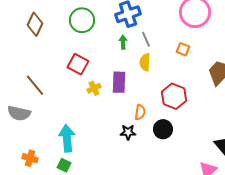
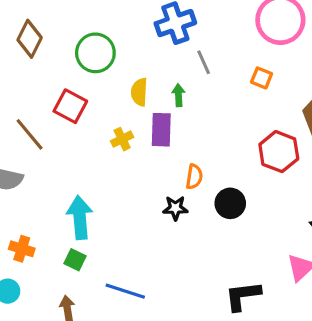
green circle: (82, 20) -> (95, 53), moved
green arrow: (123, 42) -> (179, 95), moved
yellow semicircle: (145, 62) -> (139, 92), moved
red square: (78, 64) -> (70, 106), moved
red hexagon: (174, 96) -> (279, 152), moved

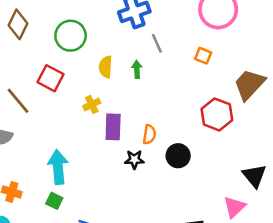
purple rectangle: (161, 130) -> (113, 127), moved

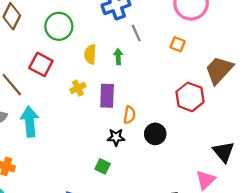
purple rectangle: (113, 127) -> (107, 96), moved
cyan arrow: (58, 167) -> (30, 122), moved
green square: (54, 201) -> (103, 166), moved

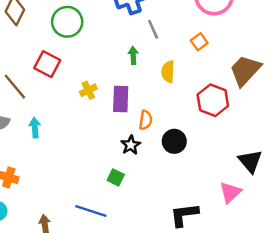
orange square: (178, 44) -> (199, 42), turned 32
yellow semicircle: (90, 54) -> (168, 72), moved
cyan arrow: (30, 122) -> (35, 128), size x0.6
black star: (116, 137) -> (131, 145), turned -30

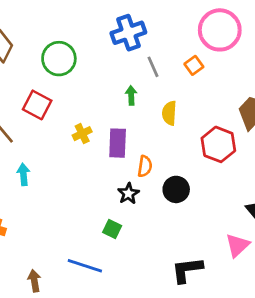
orange square: (199, 42) -> (194, 65), moved

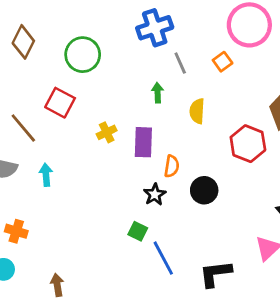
blue line: (85, 266) -> (163, 258), moved, turned 44

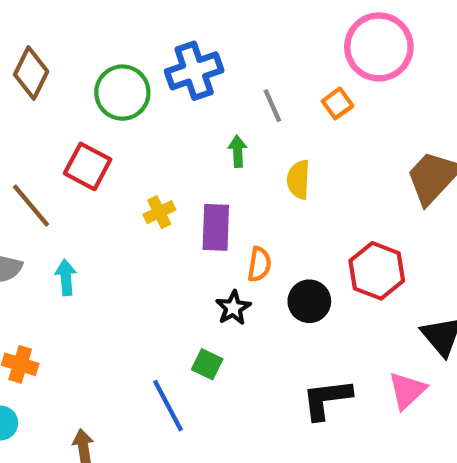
blue cross: (155, 28) -> (194, 71), moved
red hexagon: (248, 144) -> (377, 271), moved
blue line: (163, 258) -> (168, 406), moved
black L-shape: (215, 274) -> (327, 399), moved

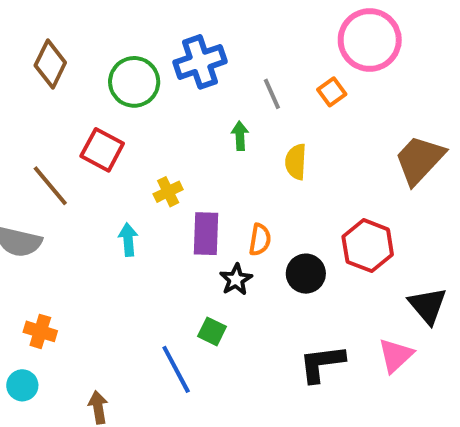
purple rectangle: (216, 227) -> (206, 234), moved
cyan arrow: (66, 277) -> (128, 240), moved

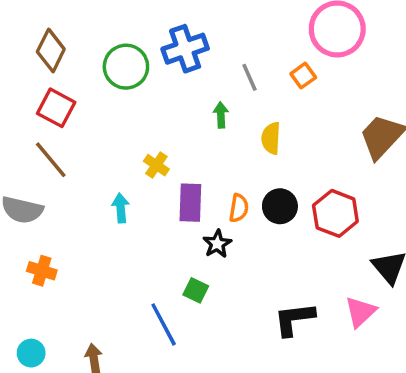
red square: (102, 150) -> (56, 108), moved
yellow cross: (168, 192) -> (156, 165), turned -30
black circle: (306, 274) -> (280, 206), moved
orange cross: (40, 331) -> (42, 271), moved
cyan circle: (22, 385) -> (31, 353), moved

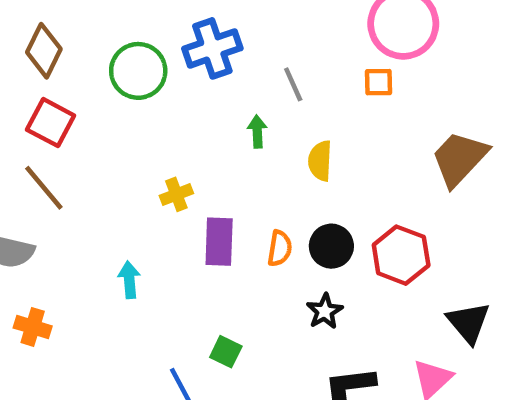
orange square: (303, 76) -> (379, 82), moved, turned 35
yellow cross: (156, 165) -> (176, 194), turned 35
cyan arrow: (121, 208) -> (129, 280), moved
black star: (217, 244) -> (325, 311), moved

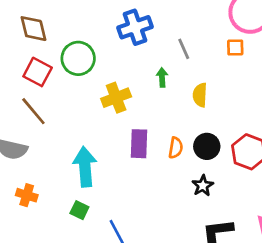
brown diamond: (44, 51) -> (33, 29), turned -40
green circle: (138, 71) -> (78, 58), moved
yellow cross: (176, 194) -> (116, 98), moved, size x1.5
cyan arrow: (129, 280) -> (85, 167), size x1.8
green square: (226, 352) -> (79, 210), moved

